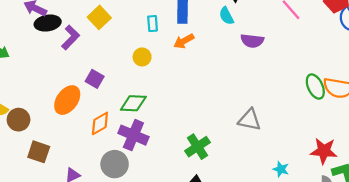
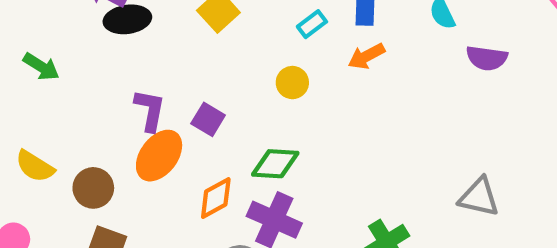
cyan rectangle: (153, 24) -> (312, 24), turned 56
purple L-shape: (71, 37) -> (150, 110), moved, turned -35
brown circle: (19, 120) -> (93, 188), moved

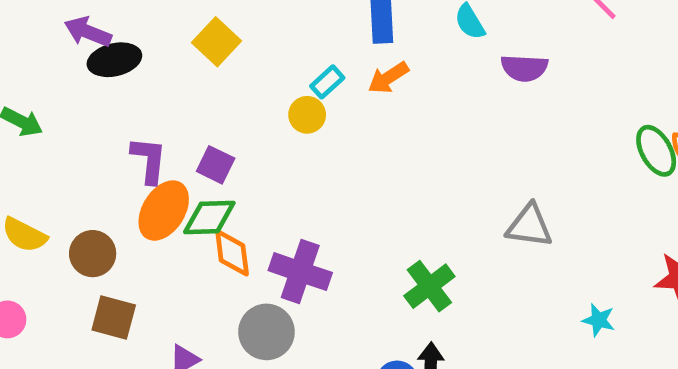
cyan rectangle: (312, 24) -> (327, 82), moved
green diamond: (275, 164) -> (209, 217), moved
orange diamond: (216, 198) -> (232, 253), turned -63

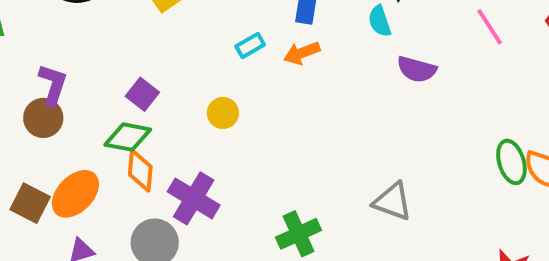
yellow circle: (307, 115) -> (223, 113), moved
purple L-shape: (149, 160) -> (53, 85), moved
orange ellipse: (164, 211) -> (75, 194), moved
brown circle: (93, 254) -> (43, 118), moved

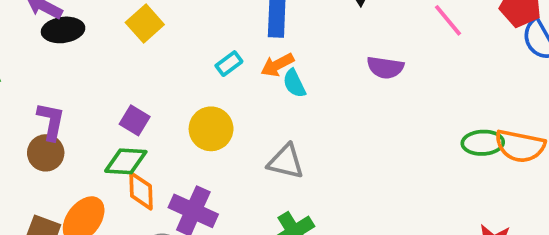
cyan semicircle: (380, 21) -> (294, 83), moved
yellow circle: (223, 113) -> (211, 129), size x1.5
green ellipse: (511, 162) -> (483, 143), turned -69
gray triangle: (393, 202) -> (286, 162), moved

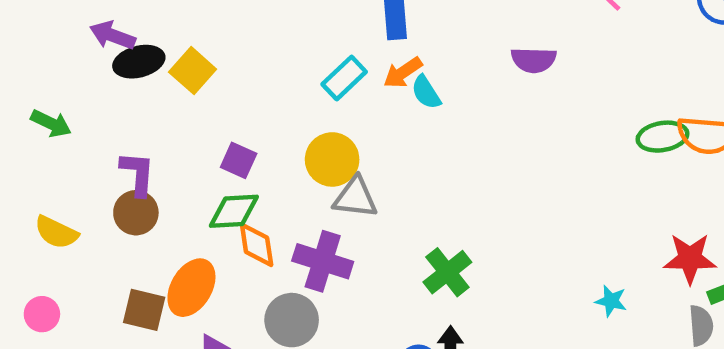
yellow square: (145, 23) -> (193, 71), moved
cyan rectangle: (229, 64) -> (344, 78), size x1.4
gray triangle: (286, 162) -> (355, 198), moved

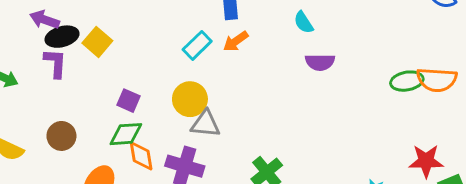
purple semicircle: (534, 60) -> (320, 62), moved
cyan semicircle: (426, 92) -> (304, 22), moved
purple L-shape: (138, 174) -> (55, 63), moved

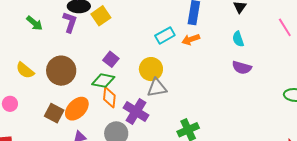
gray triangle: (206, 124) -> (157, 88), turned -30
brown circle: (61, 136) -> (61, 71), size x1.5

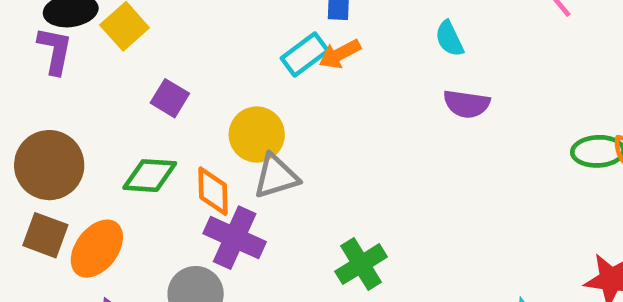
cyan rectangle: (165, 35) -> (305, 54), moved
purple square: (111, 59) -> (170, 98), moved
orange diamond: (109, 97) -> (213, 191), moved
brown square: (54, 113) -> (45, 235), moved

